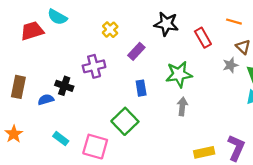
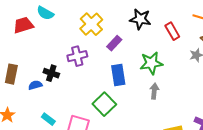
yellow cross: (110, 30) -> (91, 24), size x1.6
blue rectangle: (141, 88) -> (118, 75), size x1.5

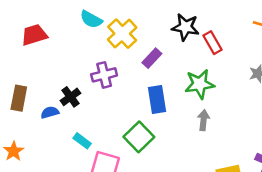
cyan semicircle: (45, 13) -> (91, 19), moved
red rectangle: (172, 31) -> (213, 43), moved
black cross: (51, 73) -> (70, 97), turned 35
cyan rectangle: (48, 119) -> (82, 141), moved

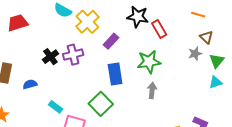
black cross: (70, 97) -> (50, 57), moved

